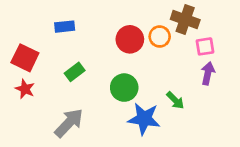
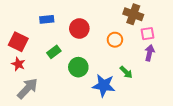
orange circle: (160, 36) -> (115, 40), moved
red circle: (130, 39) -> (79, 28), moved
green circle: (124, 88) -> (78, 67), moved
gray arrow: (69, 123) -> (27, 89), moved

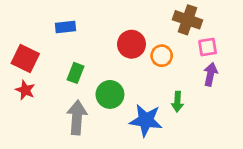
red circle: (79, 28) -> (131, 44), moved
green rectangle: (54, 52) -> (76, 73), turned -32
green arrow: (126, 72) -> (177, 102), turned 48
gray arrow: (27, 89) -> (77, 117), moved, turned -40

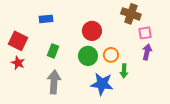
orange circle: (162, 56) -> (111, 55), moved
green circle: (110, 94) -> (88, 56), moved

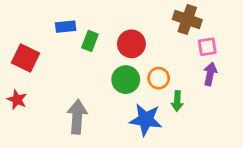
green rectangle: (53, 51) -> (90, 41), moved
red star: (18, 63) -> (17, 100), moved

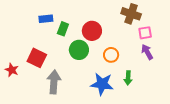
red square: (26, 58) -> (37, 58), moved
purple arrow: (210, 74) -> (147, 52), turned -42
green circle: (126, 80) -> (79, 50), moved
green arrow: (177, 101) -> (128, 78), moved

